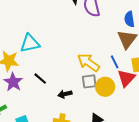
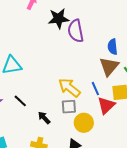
yellow circle: (105, 87) -> (84, 123), moved
black arrow: (65, 94) -> (44, 118), turned 56

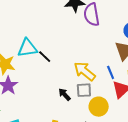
black line: (20, 101) -> (45, 57), moved
black arrow: (44, 118) -> (64, 95), moved

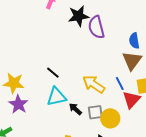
cyan triangle: (27, 48) -> (57, 97), moved
gray square: (84, 90) -> (95, 112), moved

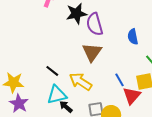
brown triangle: (132, 61) -> (92, 52), moved
yellow arrow: (94, 84) -> (81, 81), moved
black arrow: (75, 109) -> (66, 107), moved

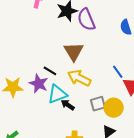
brown triangle: (92, 52) -> (74, 52), moved
purple star: (19, 103) -> (39, 84), moved

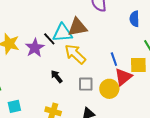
brown triangle: (74, 52) -> (77, 27), turned 35
cyan triangle: (57, 94) -> (62, 33), moved
yellow circle: (114, 108) -> (109, 89), moved

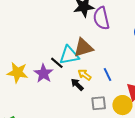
yellow arrow: (75, 54) -> (84, 75), size x0.6
blue line: (114, 59) -> (107, 75), moved
black arrow: (57, 76) -> (77, 85), moved

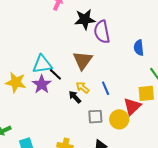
brown triangle: (83, 48) -> (83, 60), turned -40
cyan triangle: (69, 55) -> (42, 64), moved

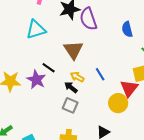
cyan triangle: (42, 64) -> (36, 30), moved
gray square: (95, 117) -> (70, 105), moved, turned 35

